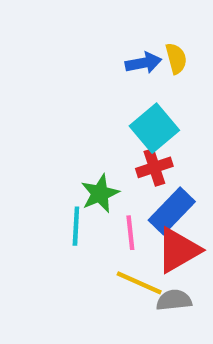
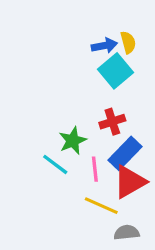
cyan square: (154, 128) -> (115, 71), moved
cyan line: (76, 226) -> (55, 164), turned -56
gray semicircle: (174, 300) -> (127, 233), moved

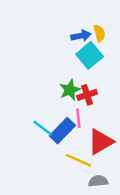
green star: (73, 141) -> (70, 90), moved
blue rectangle: (125, 153) -> (62, 131), moved
pink line: (95, 169) -> (78, 118), moved

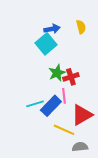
blue arrow: (81, 36) -> (52, 29), moved
cyan square: (90, 55) -> (46, 44), moved
cyan line: (43, 128) -> (35, 104), turned -54

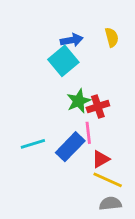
cyan line: (35, 104) -> (33, 144), moved
red triangle: (82, 115) -> (101, 159), moved, size x0.6
yellow line: (64, 130) -> (108, 180), moved

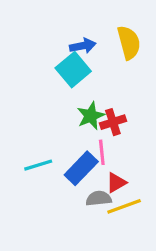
yellow semicircle: (112, 37) -> (129, 43), size x1.5
yellow line: (108, 180) -> (124, 206), turned -44
gray semicircle: (110, 203) -> (99, 198), moved

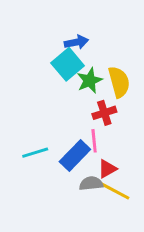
yellow semicircle: (129, 43) -> (119, 82), moved
green star: (91, 116) -> (90, 80), moved
yellow line: (124, 206) -> (115, 191), turned 48

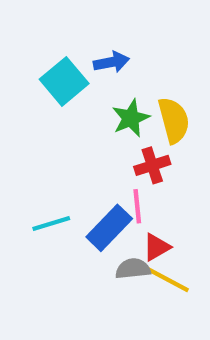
cyan square: (68, 64) -> (64, 81), moved

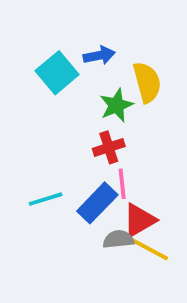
yellow semicircle: (174, 120) -> (147, 82), moved
red cross: (152, 165) -> (109, 147), moved
red triangle: (157, 247) -> (139, 220), size x1.4

